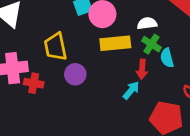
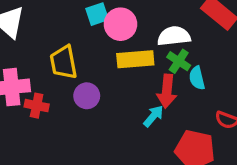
white semicircle: (147, 23) -> (174, 36), size x1.4
red arrow: (142, 69) -> (167, 91), size x1.4

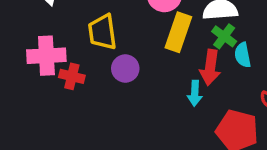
yellow rectangle: (135, 59) -> (178, 32), turned -69
cyan arrow: (153, 116) -> (195, 93), turned 140

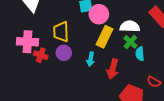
red arrow: (210, 68) -> (113, 69), moved
purple circle: (125, 69) -> (64, 53), moved
cyan arrow: (195, 93) -> (91, 59), moved

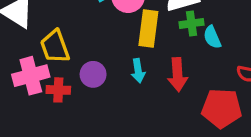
yellow trapezoid: (61, 32) -> (55, 47), moved
green cross: (130, 42) -> (191, 23), turned -32

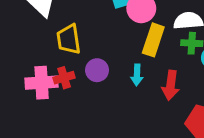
pink cross: (31, 76) -> (42, 83), moved
red cross: (58, 90) -> (64, 78), turned -30

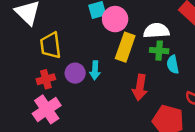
cyan arrow: (137, 75) -> (95, 70), moved
pink cross: (42, 83) -> (47, 109), moved, turned -32

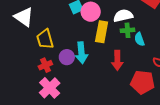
cyan arrow: (95, 70) -> (81, 53), size x1.5

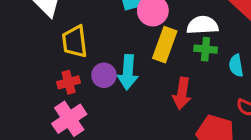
cyan semicircle: (139, 39) -> (236, 66), moved

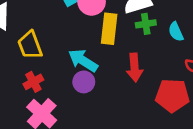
cyan arrow: (128, 72) -> (83, 60), turned 132
purple circle: (104, 75) -> (84, 82), moved

